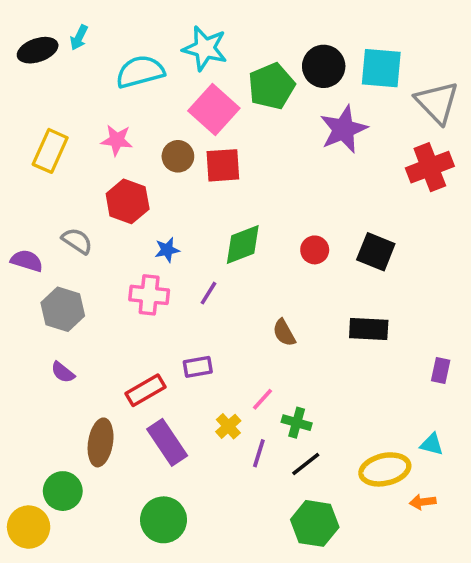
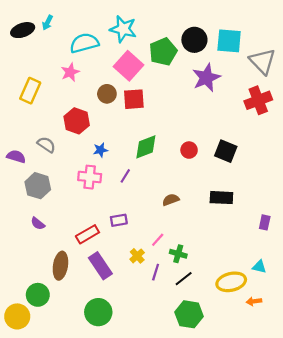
pink star: (117, 140) -> (70, 72), moved, turned -30
brown semicircle: (284, 333) -> (171, 200), turned 98

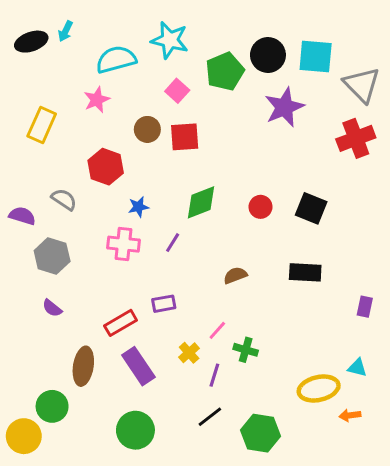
pink square: (129, 66) -> (177, 91), size x0.6
black line: (184, 279) -> (210, 417), moved

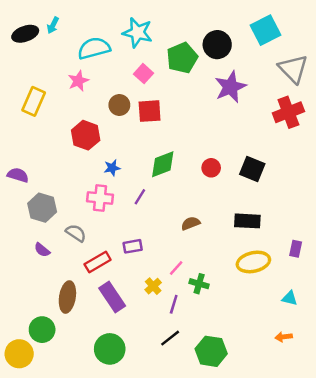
cyan square: (316, 56) -> (265, 30), moved, turned -32
gray semicircle: (64, 199) -> (76, 233), moved
yellow ellipse: (319, 389) -> (253, 262), moved

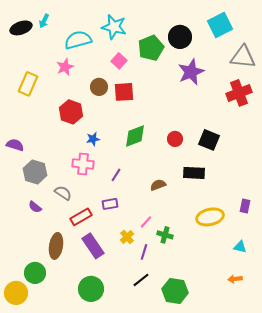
gray triangle: (293, 69) -> (243, 57), turned -40
purple line: (140, 197) -> (116, 175), moved
black rectangle: (247, 221) -> (194, 173), moved

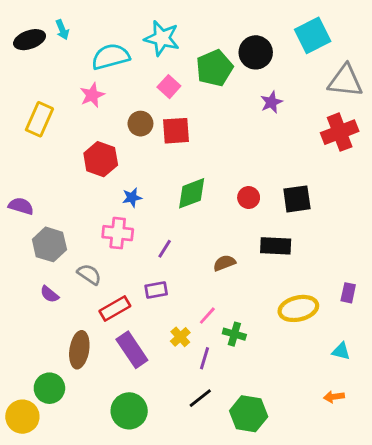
cyan arrow: (44, 21) -> (62, 30), turned -48
purple star: (191, 72) -> (271, 102), size x0.6
black square: (209, 140) -> (297, 199), turned -30

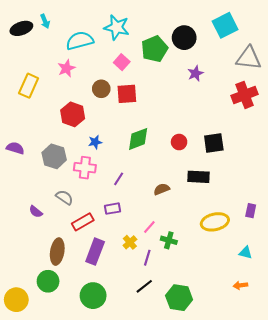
gray hexagon: (49, 244) -> (54, 156), moved
purple rectangle: (132, 350) -> (95, 252), turned 55
green circle: (49, 388) -> (48, 281), moved

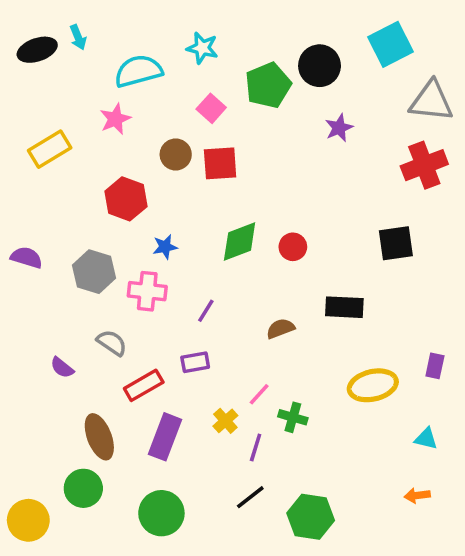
cyan star: (117, 27) -> (202, 48), size x0.7
yellow rectangle: (29, 86) -> (50, 149), turned 35
red circle: (179, 142) -> (293, 247), moved
black square: (214, 143) -> (396, 243), moved
brown ellipse: (57, 252) -> (99, 437), turned -30

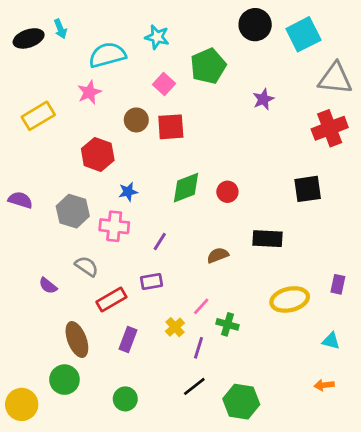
black circle: (320, 66) -> (255, 25), moved
purple rectangle: (165, 437) -> (128, 340), size x0.7
green circle: (161, 513) -> (125, 399), size x0.7

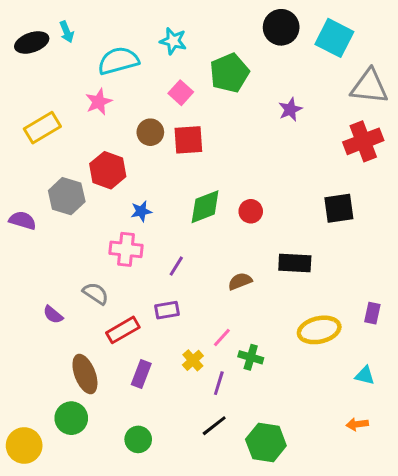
cyan square: (303, 34) -> (334, 38), turned -36
gray hexagon: (73, 211) -> (67, 196), moved

